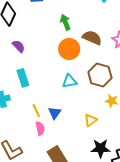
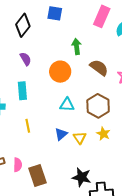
orange circle: (69, 49) -> (60, 72), moved
blue triangle: (55, 113) -> (61, 134), moved
yellow triangle: (91, 120) -> (80, 138), moved, turned -40
pink semicircle: (40, 128) -> (18, 165), moved

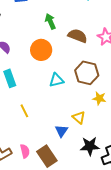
blue triangle: (61, 134) -> (61, 131), moved
yellow triangle: (80, 138) -> (79, 117), moved

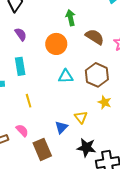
pink semicircle: (25, 151) -> (22, 130), moved, turned -40

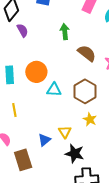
purple semicircle: (21, 34) -> (22, 30), moved
orange circle: (56, 44) -> (36, 72), moved
black star: (86, 148) -> (75, 154), moved

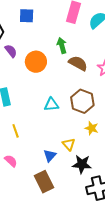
green arrow: (65, 32) -> (62, 45), moved
orange circle: (36, 72) -> (36, 62), moved
brown rectangle: (23, 160) -> (44, 182), moved

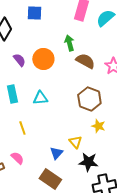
purple semicircle: (11, 51) -> (19, 60), moved
cyan triangle: (51, 105) -> (40, 98), moved
brown rectangle: (44, 182) -> (50, 179), turned -30

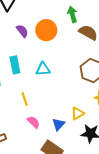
yellow triangle: (75, 142) -> (78, 113), turned 40
pink semicircle: (17, 158) -> (33, 122), moved

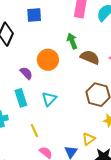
purple semicircle: (22, 31) -> (26, 73), moved
cyan triangle: (43, 69) -> (49, 99), turned -35

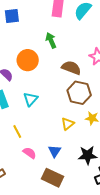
brown semicircle: (90, 57) -> (71, 68), moved
yellow triangle: (89, 139) -> (68, 124), moved

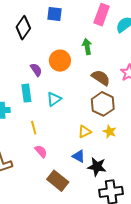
blue triangle: (55, 151) -> (79, 156), moved, turned -48

